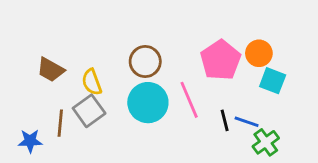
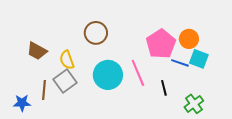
brown circle: (145, 61) -> (96, 33), moved
blue line: (247, 122) -> (180, 63), moved

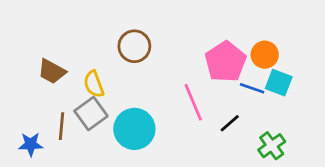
cyan circle: (108, 75) -> (134, 129), moved
black line: (164, 88) -> (230, 123), turned 63

